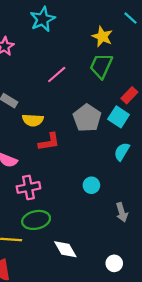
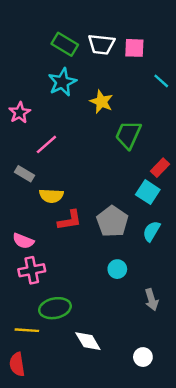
yellow star: (102, 37) -> (101, 102), moved
pink line: (57, 75) -> (46, 144), moved
gray pentagon: (87, 118) -> (112, 221), moved
pink cross: (28, 187) -> (32, 270), moved

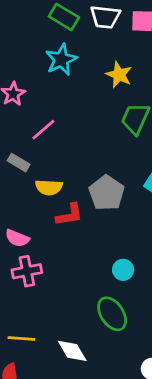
yellow star: (101, 102) -> (119, 75), moved
gray pentagon: (112, 221) -> (107, 193), moved
green ellipse: (55, 308) -> (112, 314), moved, turned 68
white diamond: (88, 341) -> (72, 351), moved

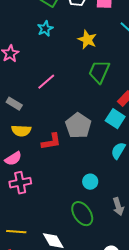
cyan star: (61, 60) -> (45, 29), size x0.7
pink line: (43, 130) -> (46, 82), moved
yellow semicircle: (49, 187) -> (21, 131), moved
pink semicircle: (17, 238) -> (13, 159), turned -54

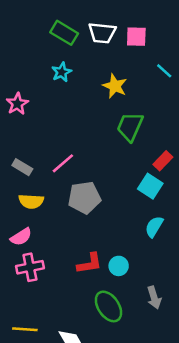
pink line: (46, 82) -> (63, 163), moved
gray pentagon: (78, 126) -> (84, 198), moved, turned 30
red L-shape: (51, 142) -> (89, 263), moved

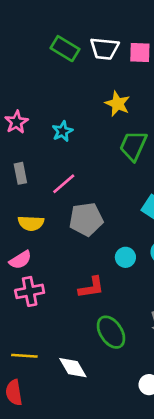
cyan star: (62, 72) -> (62, 131), moved
gray rectangle: (22, 167) -> (20, 173), moved, turned 48
cyan circle: (119, 266) -> (125, 257), moved

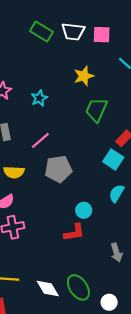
yellow star: (118, 104) -> (84, 76), turned 30
cyan circle: (125, 257) -> (84, 210), moved
red L-shape: (91, 287) -> (74, 232), moved
green ellipse: (111, 332) -> (78, 287), moved

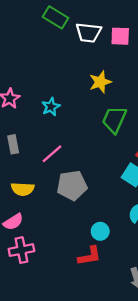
green rectangle: (41, 32) -> (56, 17), moved

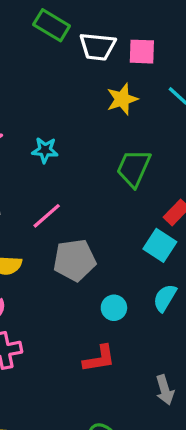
yellow star: (100, 82) -> (122, 99), moved
cyan star: (51, 107) -> (45, 150), turned 30
cyan circle: (100, 231) -> (114, 308), moved

